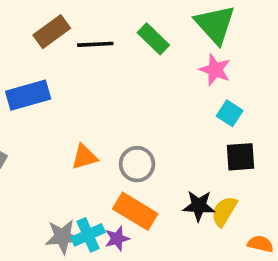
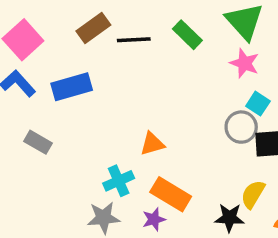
orange triangle: (84, 157) -> (152, 144), moved
gray circle: (137, 164) -> (241, 127), moved
black star: (199, 206) -> (229, 218), moved
cyan cross: (88, 235) -> (119, 181), moved

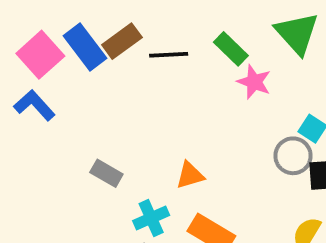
pink star: (245, 63) -> (254, 82), moved
blue rectangle: (72, 87) -> (85, 47), moved, turned 69
gray rectangle: (38, 142) -> (106, 173), moved

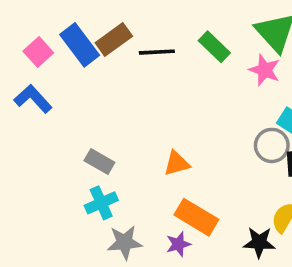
pink square: (40, 55) -> (38, 52), size x0.7
pink star: (254, 82) -> (265, 70), moved
cyan cross: (151, 218) -> (101, 203), moved

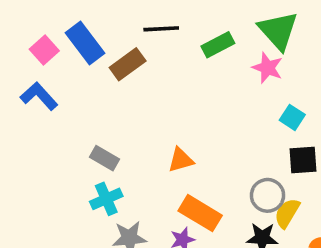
brown rectangle: (114, 39) -> (128, 64), moved
green rectangle: (214, 47) -> (218, 45), turned -72
black line: (157, 52) -> (161, 29), moved
gray circle: (272, 145) -> (267, 195), moved

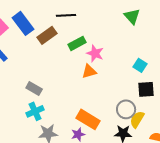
green triangle: (278, 31) -> (132, 16), size x0.7
green rectangle: (218, 45) -> (77, 43), moved
pink star: (267, 68) -> (95, 53), moved
orange triangle: (181, 160) -> (89, 71), moved

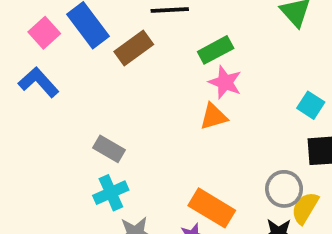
green rectangle: (77, 43) -> (216, 50), moved

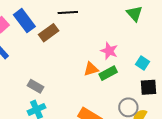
green rectangle: (216, 50) -> (108, 73), moved
pink star: (225, 82) -> (109, 51), moved

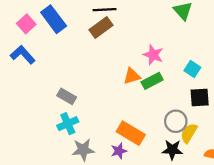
brown rectangle: (49, 33) -> (101, 27), moved

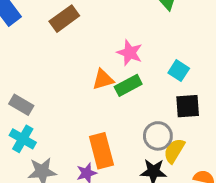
cyan cross: (68, 124) -> (23, 139), turned -36
orange rectangle: (131, 133) -> (101, 151), turned 44

